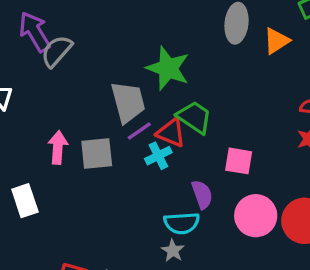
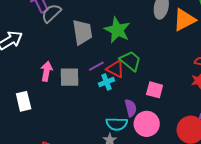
orange triangle: (276, 41) -> (184, 20), size x1.4
gray trapezoid: (128, 102) -> (82, 32), moved
pink circle: (256, 216) -> (147, 124), moved

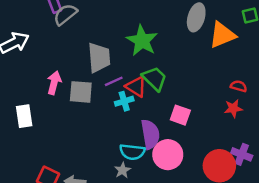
gray trapezoid: (82, 32) -> (99, 58), moved
purple semicircle: (131, 108) -> (150, 134), size x1.4

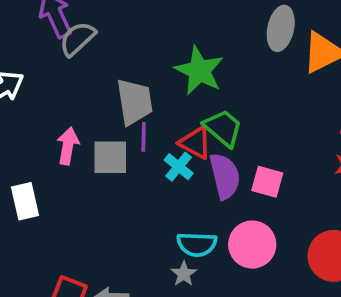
purple line: (114, 81) -> (144, 137), moved, turned -60
cyan cross: (124, 101) -> (179, 167), turned -30
purple semicircle: (150, 134) -> (225, 176), moved

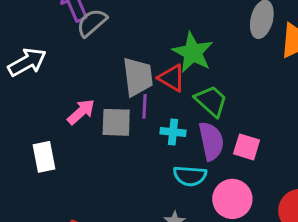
red triangle: (195, 143) -> (172, 78), moved
pink arrow: (68, 146) -> (81, 112), turned 36
cyan cross: (179, 167) -> (173, 132), turned -35
cyan semicircle: (197, 244) -> (190, 176), moved

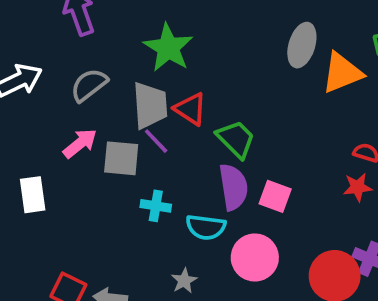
gray semicircle: (92, 23) -> (89, 85), moved
green star: (193, 52) -> (168, 48), moved
purple line: (145, 106) -> (156, 141), turned -50
cyan cross: (173, 132) -> (156, 206), moved

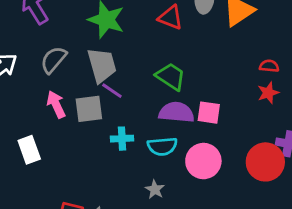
red triangle: (190, 109) -> (171, 17), moved
pink arrow: (80, 143) -> (56, 104), turned -64
purple semicircle: (233, 187) -> (176, 112), turned -64

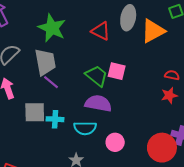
gray square: (89, 109) -> (35, 112), moved
pink square: (209, 113) -> (117, 71), moved
pink circle: (203, 161) -> (115, 142), size x0.7

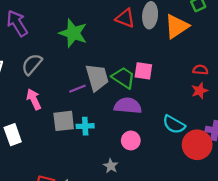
red triangle: (101, 31) -> (125, 18), moved
gray trapezoid: (45, 62) -> (97, 77), moved
purple line: (51, 82) -> (77, 89), turned -56
cyan semicircle: (85, 128) -> (174, 124), moved, turned 35
pink circle: (115, 142) -> (131, 140), moved

